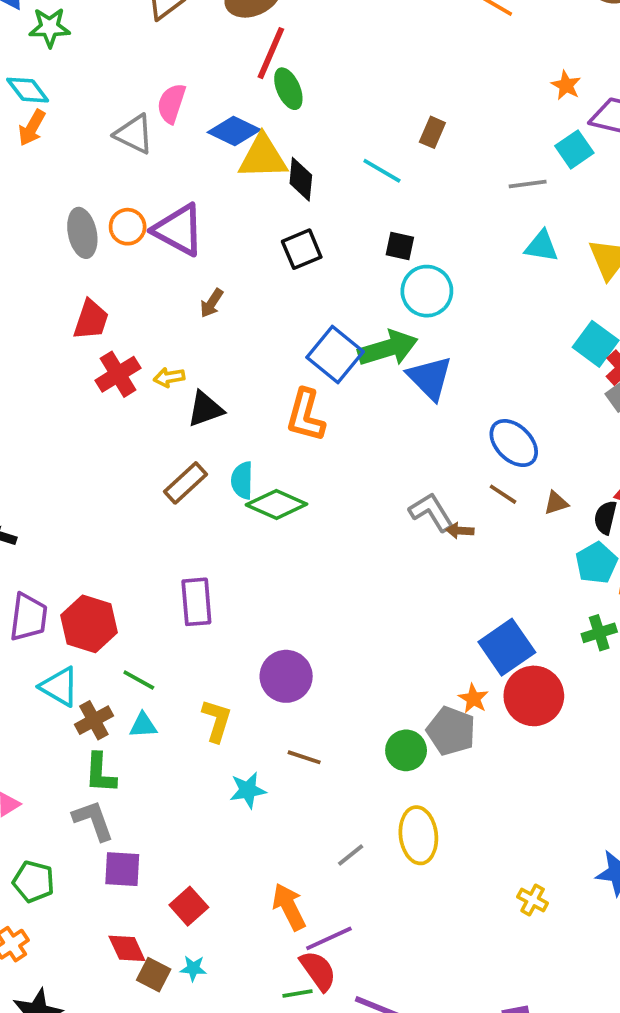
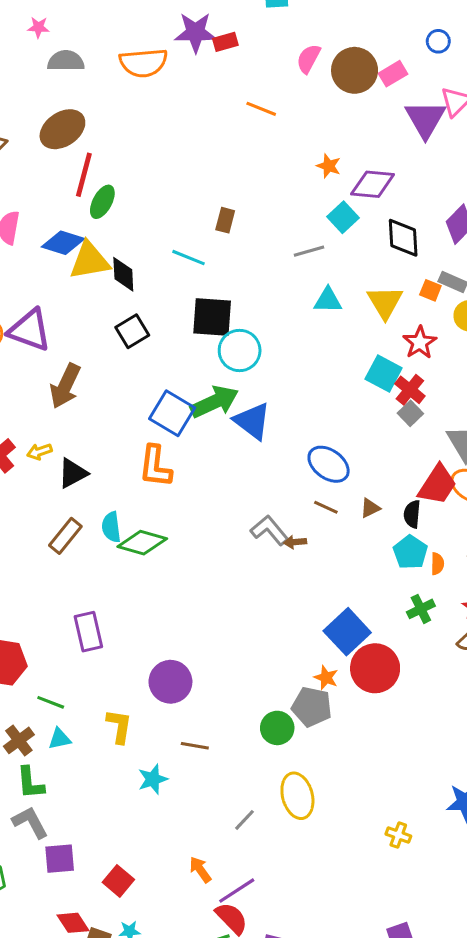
green ellipse: (288, 89) -> (102, 202), turned 60
black square: (400, 246) -> (212, 317), size x1.8
brown arrow: (212, 303) -> (65, 386), size x1.8
orange arrow: (289, 907) -> (200, 870), size x0.7

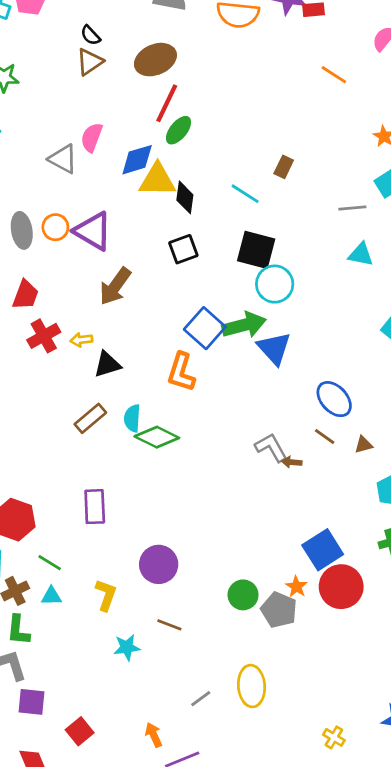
blue diamond: (63, 243) -> (137, 160), turned -45
green circle: (277, 728) -> (243, 595), moved

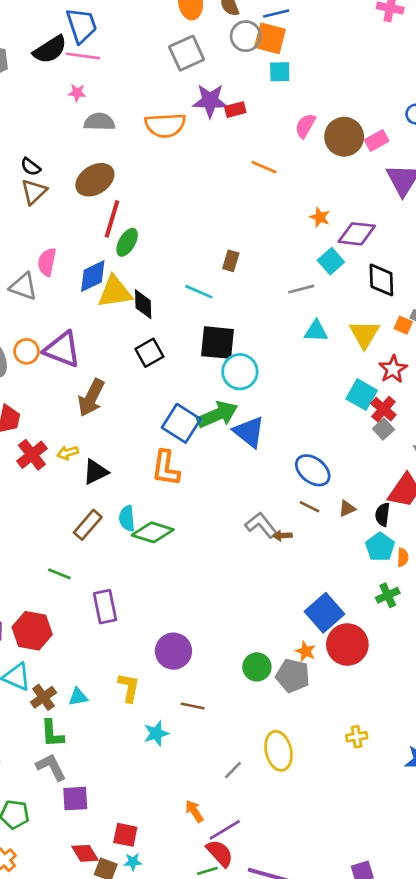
green line: (50, 563) -> (59, 574), moved
red square: (80, 731) -> (125, 835), moved, turned -30
yellow cross: (334, 737) -> (357, 737), moved, turned -30

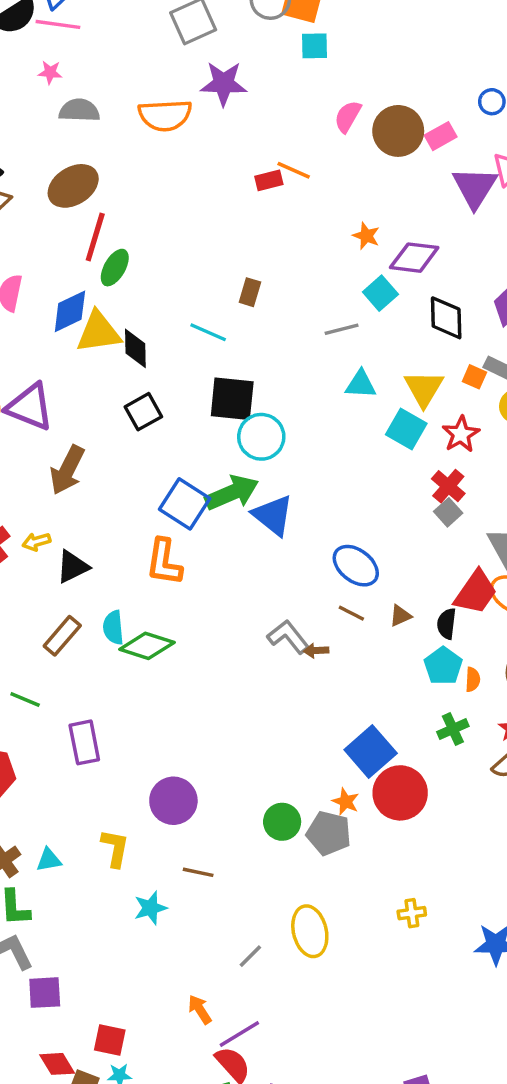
red rectangle: (235, 110) -> (269, 180), moved
cyan square: (362, 395) -> (406, 429), moved

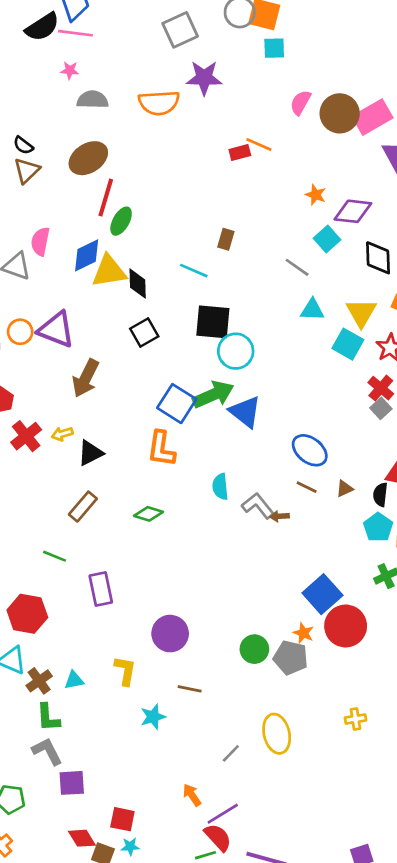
pink rectangle: (441, 136) -> (372, 117), size x1.6
gray line: (342, 329) -> (297, 267), turned 50
cyan semicircle: (113, 628) -> (220, 487), moved
green diamond: (147, 646) -> (149, 514), size x0.7

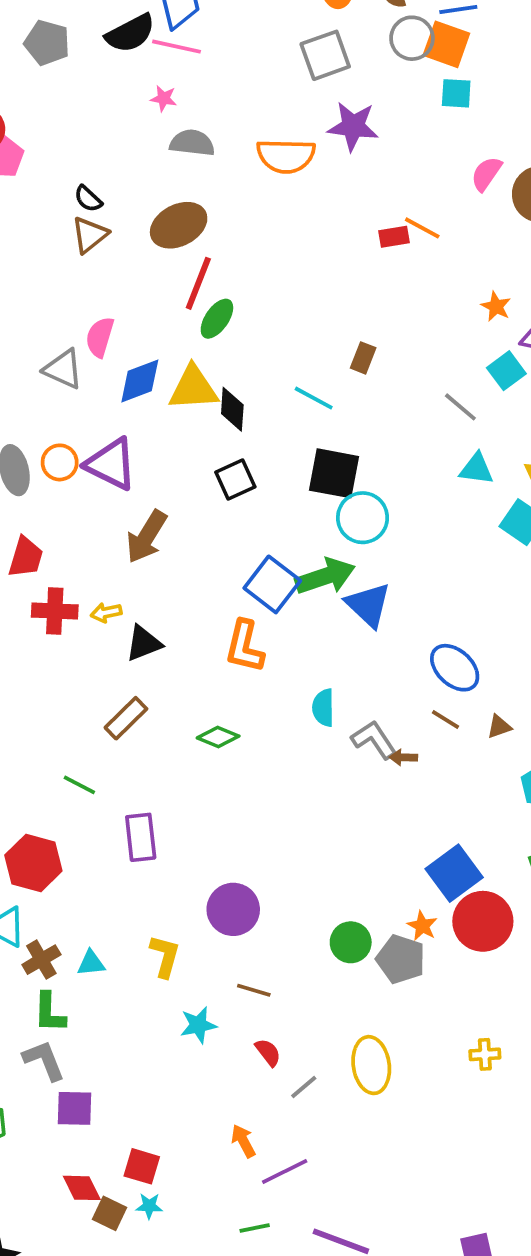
blue diamond: (87, 255) -> (140, 381), moved
red cross: (26, 436) -> (55, 611), turned 36
red semicircle: (218, 837) -> (268, 1052), moved, size x0.7

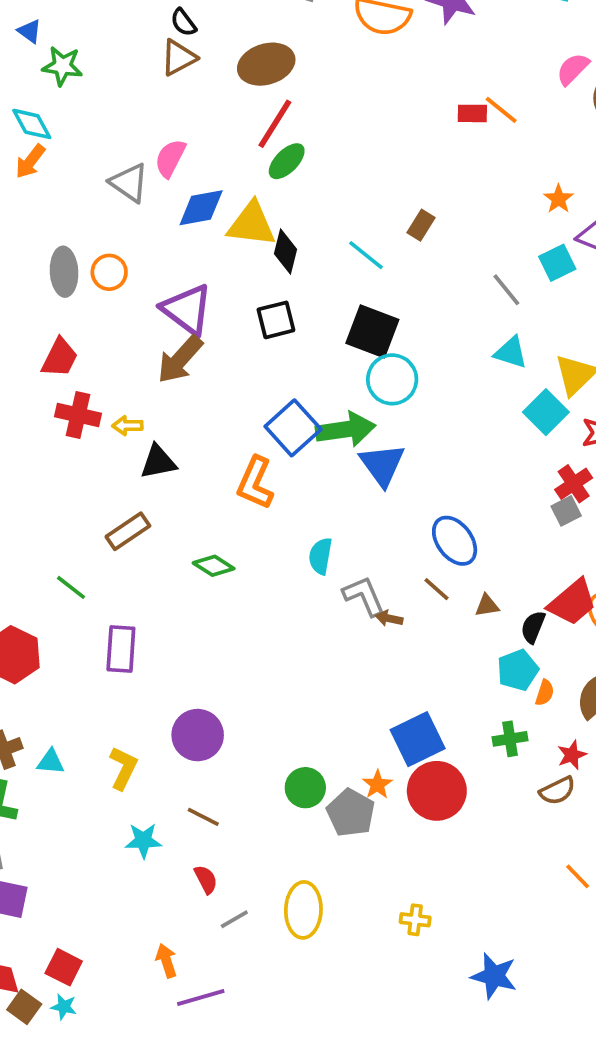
purple triangle: (111, 464) -> (187, 309), moved

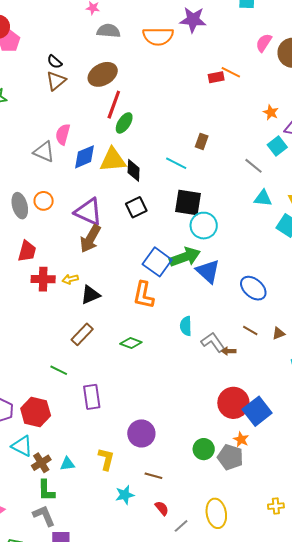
blue ellipse: (455, 541) -> (253, 288), moved
red circle: (437, 791) -> (233, 403), moved

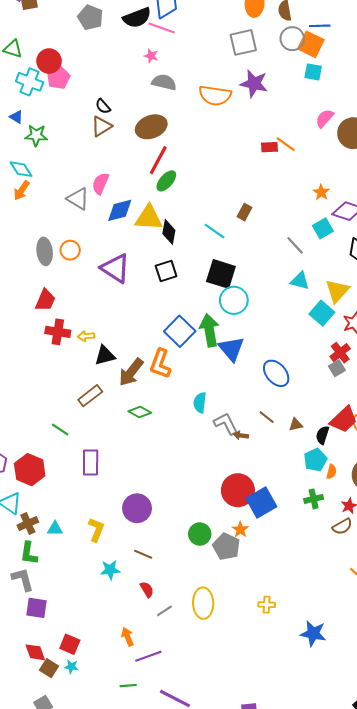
brown arrow: (90, 239) -> (131, 372), moved
green arrow: (185, 257) -> (209, 330), turned -88

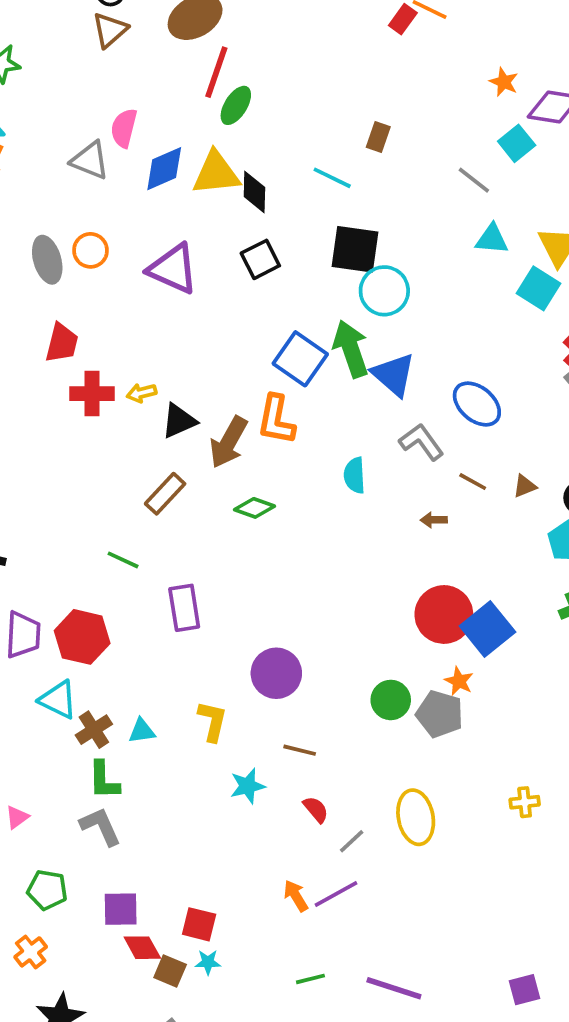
red rectangle: (269, 147) -> (403, 19), turned -42
gray L-shape: (226, 424) -> (421, 442), moved
purple square: (36, 608) -> (121, 909), moved
purple line: (148, 656) -> (336, 894), moved

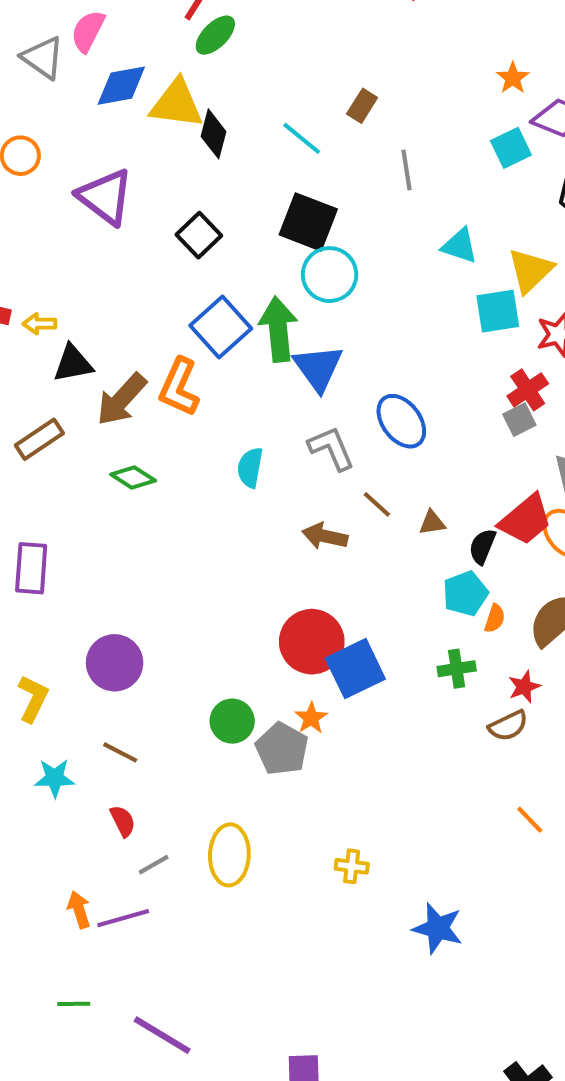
gray line: (474, 180) -> (407, 170), moved, turned 30
black square: (260, 259) -> (199, 235), moved, turned -30
cyan square: (538, 288) -> (498, 311), turned 36
brown arrow: (434, 520) -> (325, 536), size x1.5

